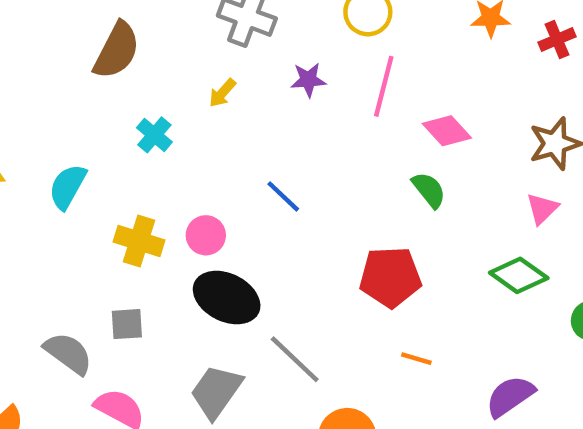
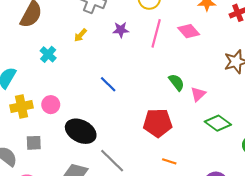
pink diamond: (447, 131) -> (189, 31), moved
pink triangle: (542, 209) -> (198, 94), moved
pink circle: (206, 235) -> (51, 105), moved
yellow cross: (139, 241) -> (21, 106), moved, turned -30

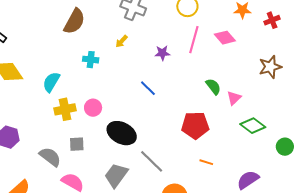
purple star: (121, 30) -> (162, 53), moved
cyan cross: (48, 54) -> (91, 60), turned -35

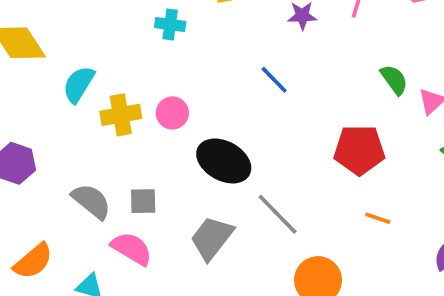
cyan semicircle: (51, 82) -> (79, 84), moved
gray square: (77, 144) -> (143, 201), moved

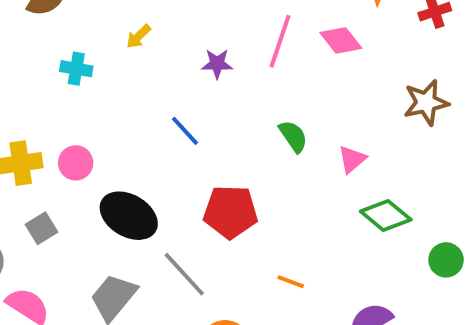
green semicircle: (394, 80) -> (293, 136), moved
red pentagon: (359, 150) -> (230, 212), moved
gray square: (143, 201) -> (41, 228), moved, turned -32

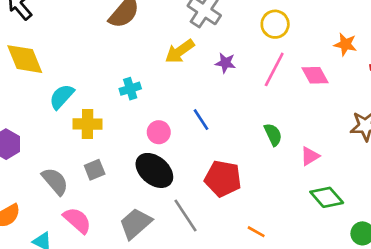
yellow arrow: (138, 36) -> (180, 51), size x1.6
purple star: (217, 64) -> (225, 63), moved
cyan cross: (76, 69) -> (130, 89), moved, turned -36
pink circle: (76, 163) -> (159, 132), moved

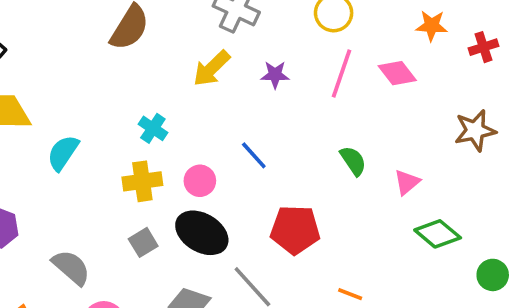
cyan cross: (130, 89) -> (153, 128), turned -30
yellow cross: (88, 124) -> (142, 181), moved
gray square: (95, 170) -> (143, 242), moved

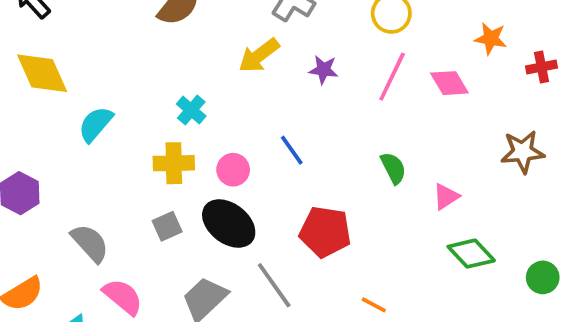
green circle: (493, 275) -> (543, 277), moved

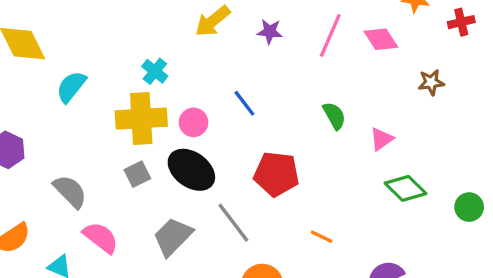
brown star: (523, 152) -> (431, 82), moved, size x0.7
yellow cross: (174, 163) -> (141, 119), size x1.4

